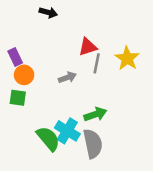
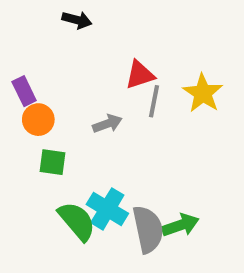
green square: (18, 98) -> (53, 162), moved
green arrow: (95, 114) -> (180, 225), moved

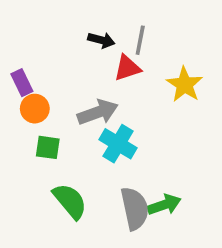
black arrow: (77, 20) -> (101, 40), moved
gray line: (154, 101) -> (140, 40), moved
gray arrow: (107, 124) -> (98, 112), size x1.5
cyan cross: (107, 209) -> (118, 144), moved

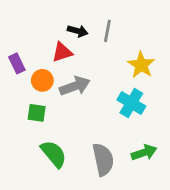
red triangle: (127, 68) -> (62, 52), moved
orange circle: (35, 109) -> (42, 80), moved
cyan cross: (118, 144) -> (131, 103), moved
green arrow: (164, 205) -> (144, 152), moved

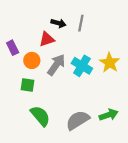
yellow star: (141, 65) -> (110, 63), moved
gray arrow: (75, 86) -> (56, 65), turned -35
cyan cross: (131, 103) -> (82, 66), moved
gray semicircle: (103, 160) -> (78, 120), turned -110

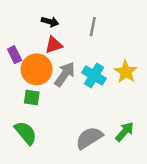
black arrow: (58, 23) -> (50, 22), moved
orange circle: (32, 60) -> (37, 69), size x1.6
green arrow: (109, 115) -> (125, 132), turned -30
green semicircle: (40, 116) -> (26, 133), moved

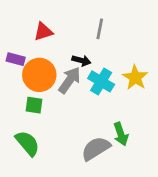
black arrow: (50, 22) -> (81, 60), moved
red triangle: (54, 45) -> (43, 32), moved
purple rectangle: (15, 55) -> (16, 59), turned -49
green arrow: (125, 132) -> (121, 134), moved, turned 120

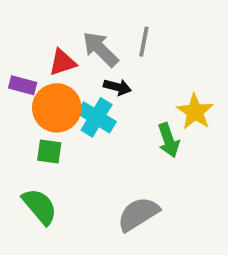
red triangle: (43, 32) -> (62, 62), moved
gray arrow: (70, 80) -> (100, 49), moved, turned -80
cyan cross: (101, 81) -> (97, 117), moved
green arrow: (121, 134) -> (169, 140), moved

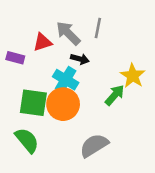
orange circle: (57, 108) -> (63, 104), moved
green arrow: (169, 140) -> (115, 95), turned -120
green square: (49, 151) -> (33, 103), size x1.6

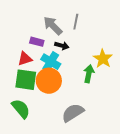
red triangle: (42, 42) -> (25, 59), moved
purple rectangle: (15, 58) -> (37, 42), moved
green arrow: (115, 95) -> (89, 74), turned -30

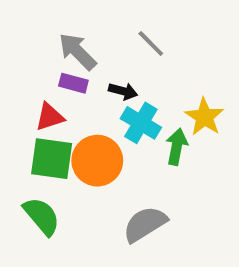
gray line: (76, 22) -> (151, 44), turned -56
gray arrow: (53, 26) -> (77, 51), moved
cyan cross: (51, 62) -> (141, 123), moved

